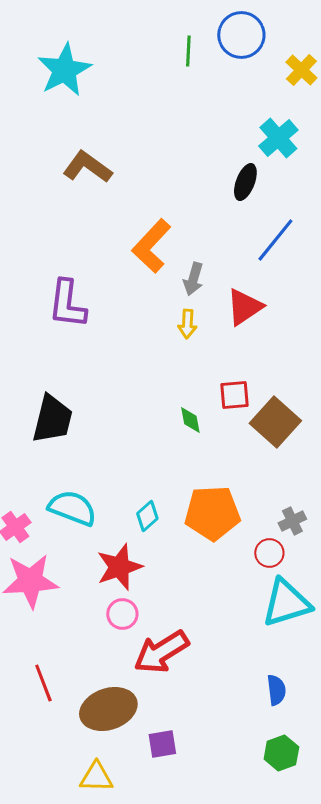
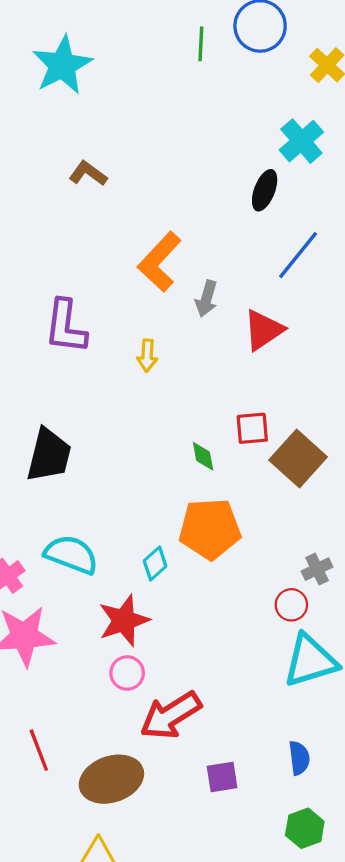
brown L-shape: (87, 167) -> (88, 173), size x0.7
yellow arrow: (187, 324) -> (147, 356), moved
orange pentagon: (212, 513) -> (210, 529), moved
purple square: (162, 744) -> (222, 777), moved

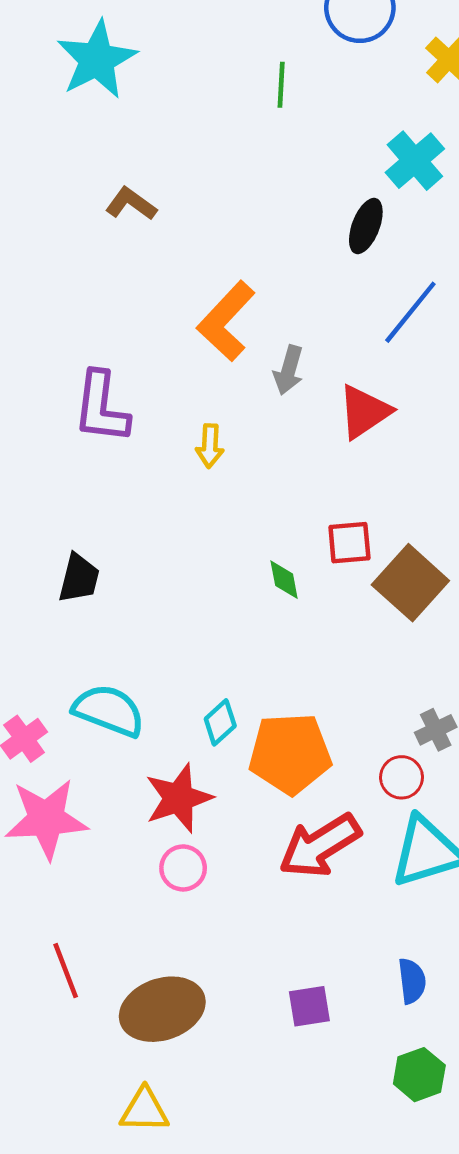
green line: (201, 44) -> (281, 85), moved
black trapezoid: (49, 455) -> (79, 578), size x0.7
orange pentagon: (210, 529) -> (290, 754), moved
red arrow: (171, 715) -> (320, 846), moved

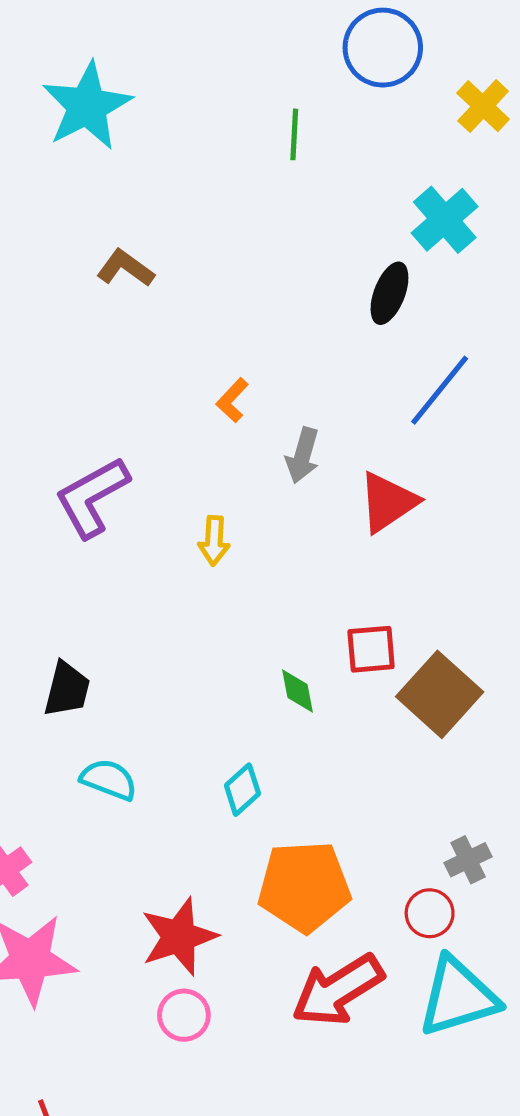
orange L-shape: (226, 321) -> (232, 400), size x0.5
purple L-shape: (101, 407) -> (92, 497), turned 54
cyan semicircle: (109, 710) -> (109, 780), moved, size x0.7
cyan diamond: (220, 722) -> (242, 790), moved

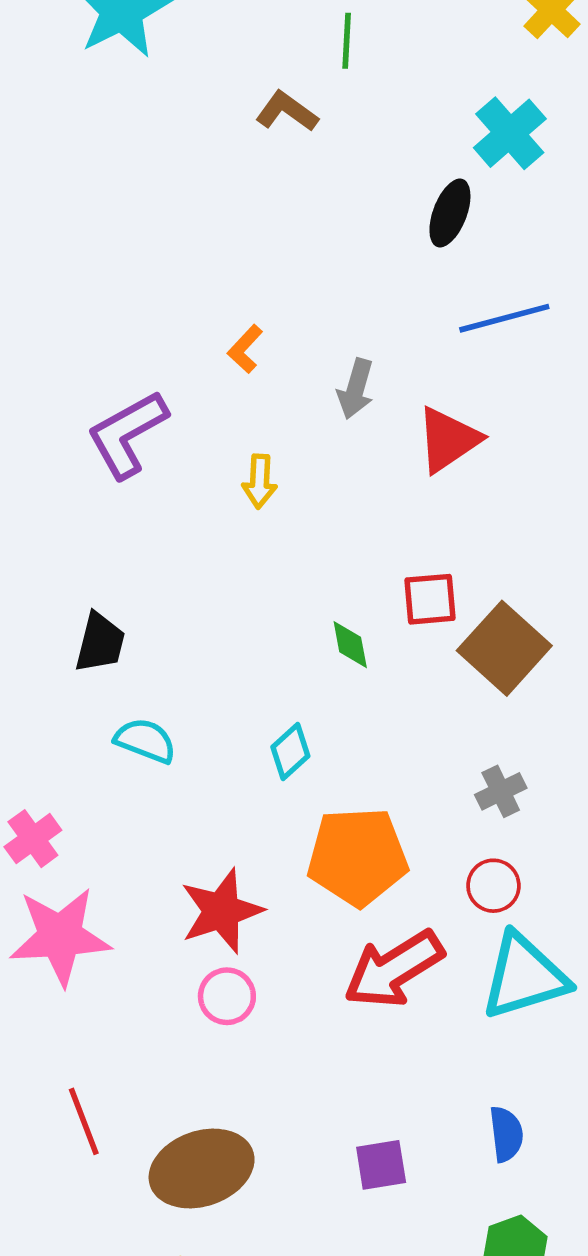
brown L-shape: (125, 268) -> (287, 111), moved
blue line: (440, 390) -> (504, 318), turned 36
orange L-shape: (232, 400) -> (245, 349), moved
gray cross: (468, 860) -> (501, 791), moved

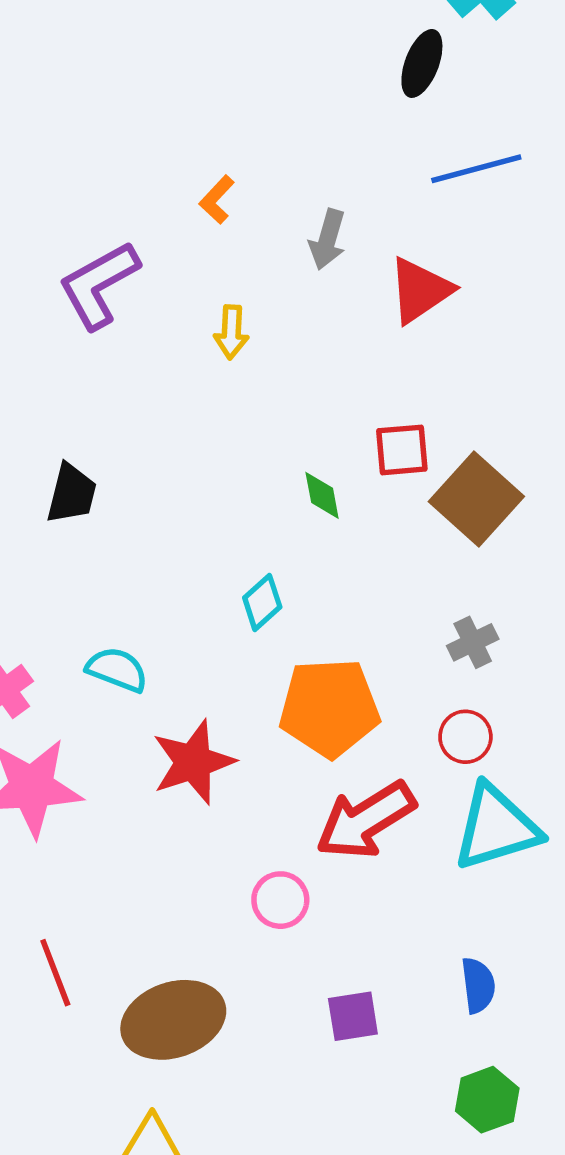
cyan semicircle: (145, 741) -> (117, 670), moved
pink circle: (227, 996) -> (280, 900), moved

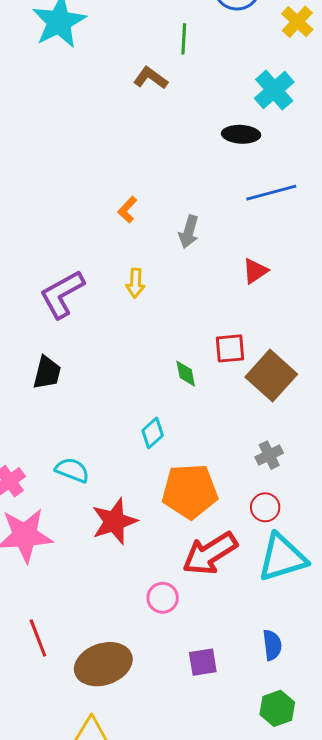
black ellipse: (422, 63) -> (241, 134), turned 72
purple L-shape: (99, 285) -> (62, 294), moved
red triangle: (420, 290) -> (255, 271), moved, size x0.7

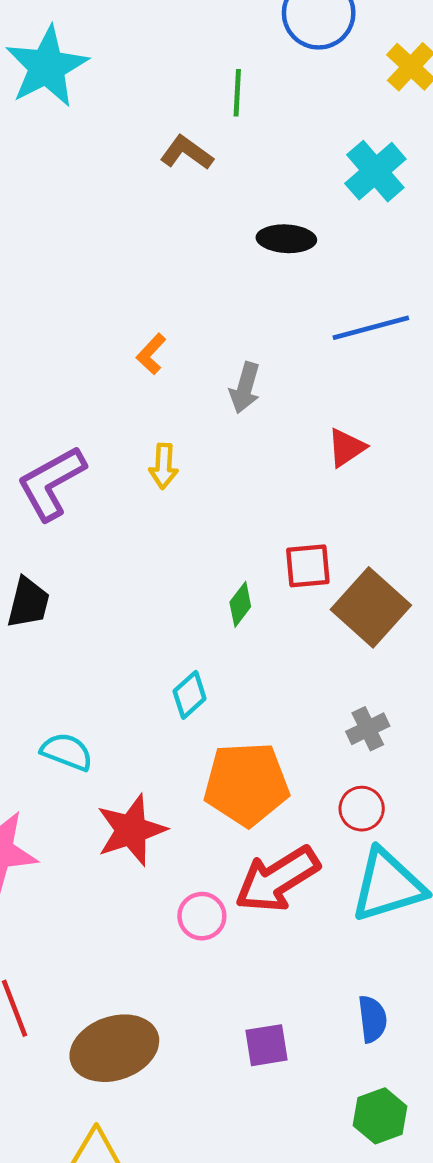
black ellipse: (241, 134) -> (286, 239), moved
green diamond: (186, 374) -> (240, 604), turned 48
pink circle: (163, 598) -> (202, 916), moved

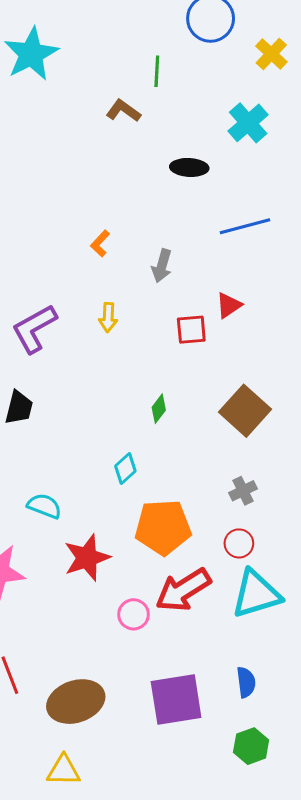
red square: (308, 566) -> (191, 330), moved
purple square: (266, 1045) -> (176, 700), size x1.8

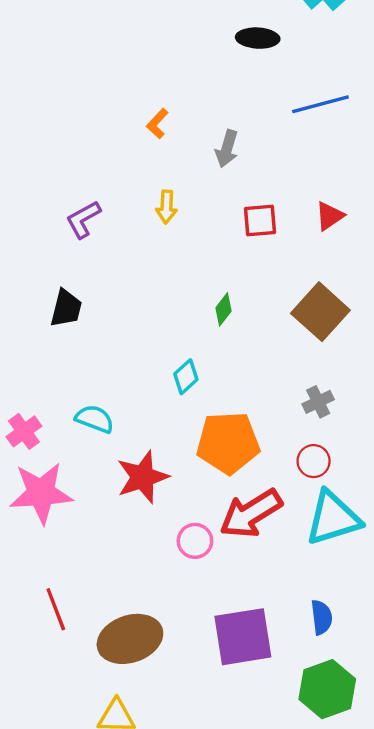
red triangle: (229, 305) -> (330, 216), moved
purple L-shape: (34, 329) -> (83, 219), size x0.7
green hexagon: (251, 746) -> (327, 689), size x1.4

